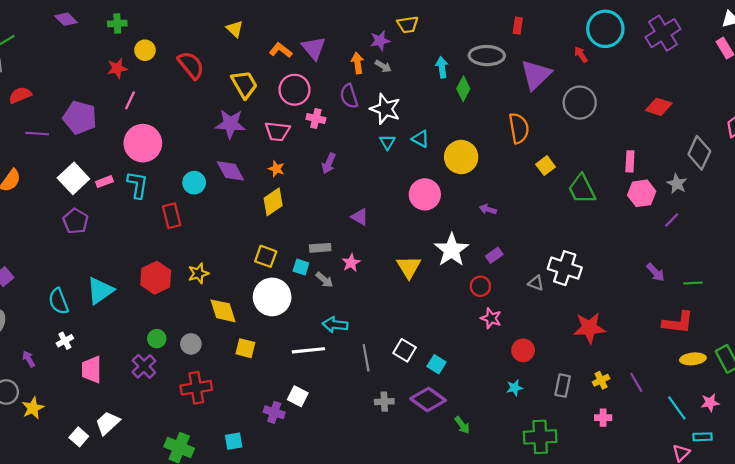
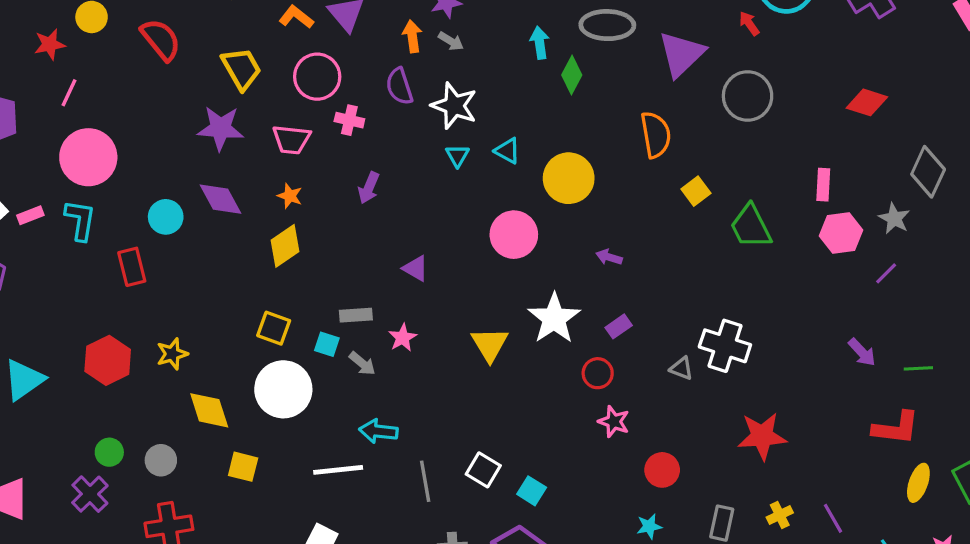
yellow ellipse: (693, 359) -> (918, 483), turned -65

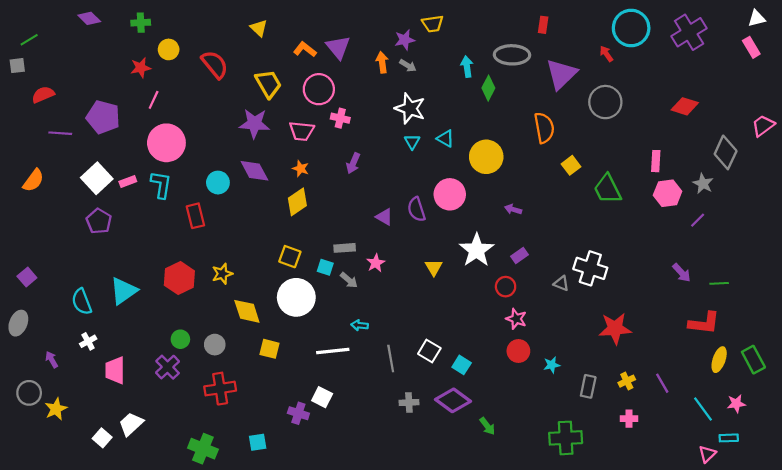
purple semicircle: (399, 86) -> (416, 209), moved
yellow triangle: (490, 344) -> (434, 267), size x0.7
cyan arrow: (378, 431) -> (360, 325), size x0.7
red circle: (662, 470) -> (518, 351), moved
cyan star: (649, 526) -> (552, 365), moved

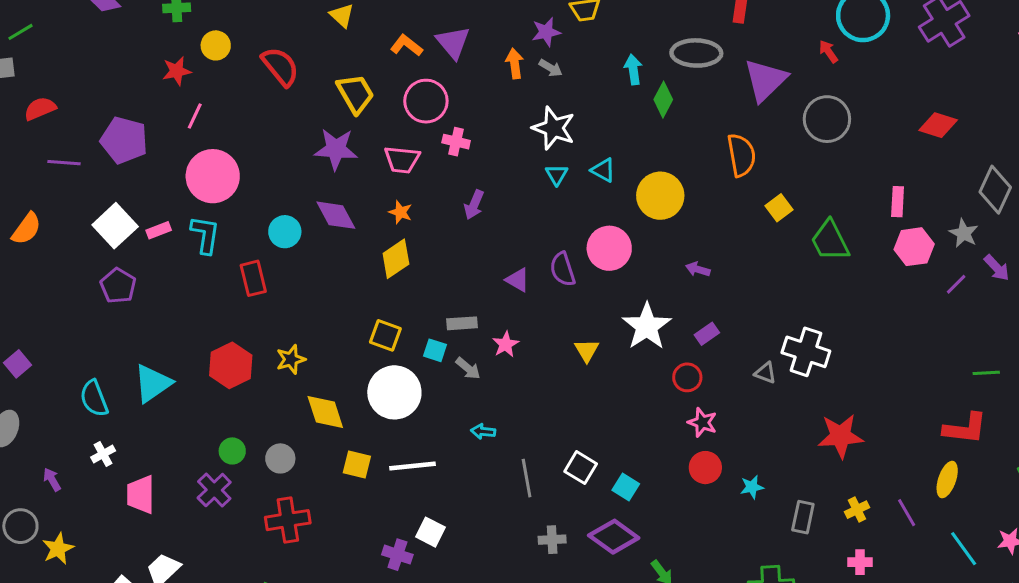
purple arrow: (682, 273) -> (997, 268), moved
white line: (333, 351) -> (412, 466), moved
yellow ellipse: (719, 360) -> (947, 480), moved

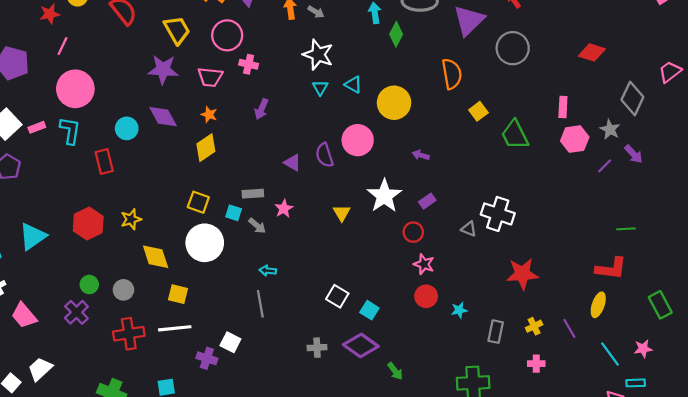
white line: (412, 466) -> (175, 328), moved
gray line: (527, 478) -> (260, 304), moved
pink trapezoid: (141, 495) -> (24, 316), turned -40

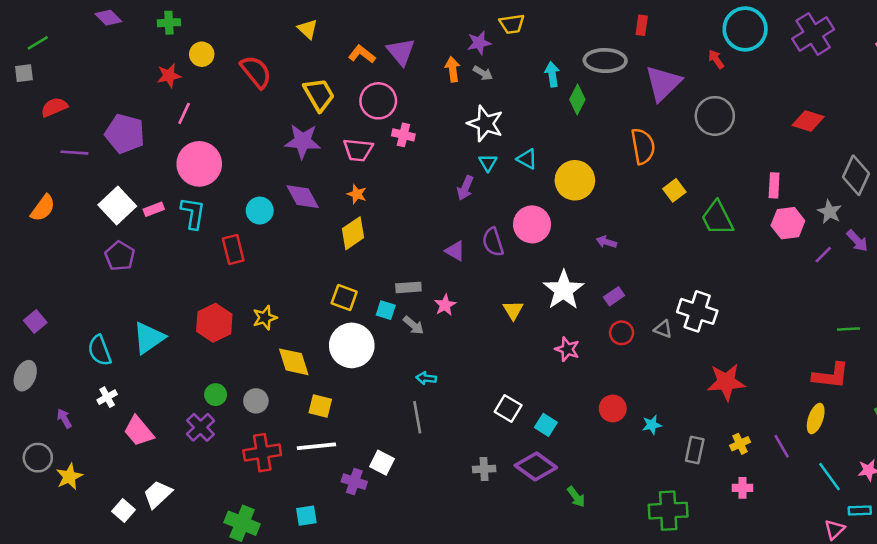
purple arrow: (261, 109) -> (465, 188), moved
red circle: (413, 232) -> (622, 333), moved
pink star: (424, 264) -> (567, 349), moved

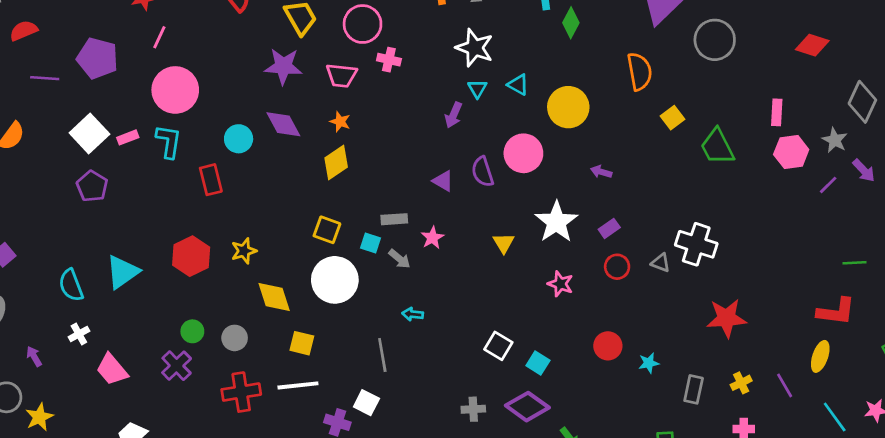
gray line: (417, 417) -> (382, 355), moved

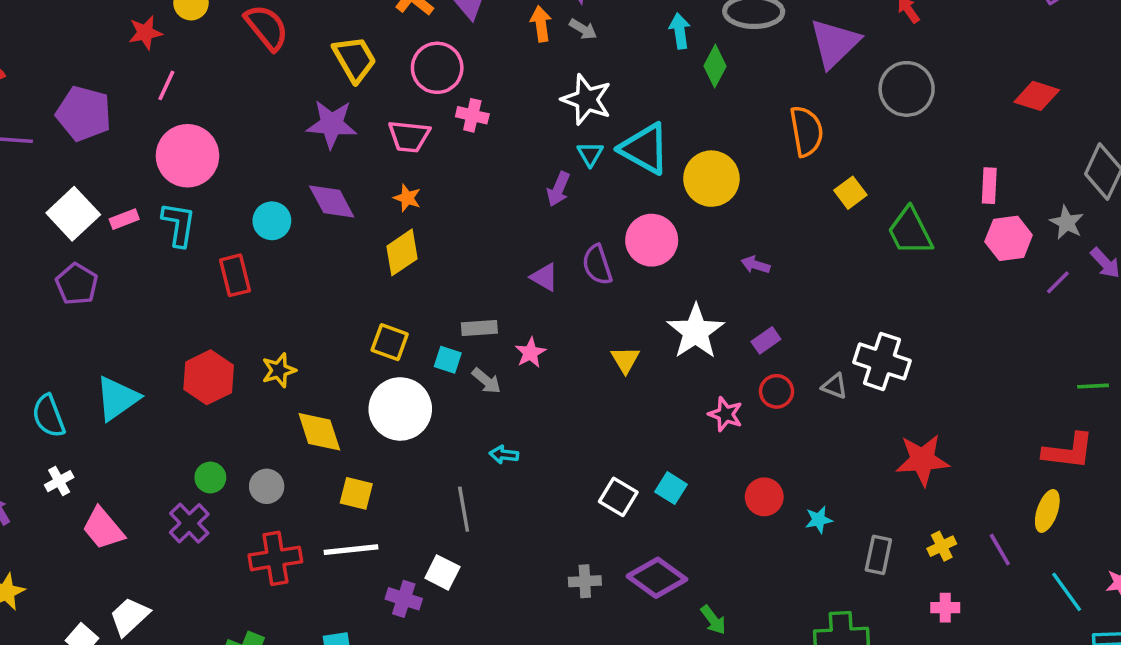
cyan triangle: (518, 85) -> (645, 149), size x1.8
pink star: (560, 284) -> (726, 414), moved
cyan square: (538, 363) -> (671, 488), moved

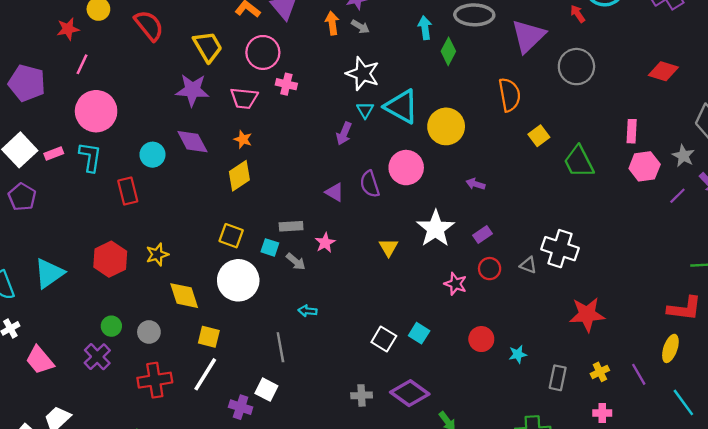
white line: (351, 550) -> (205, 374), turned -52

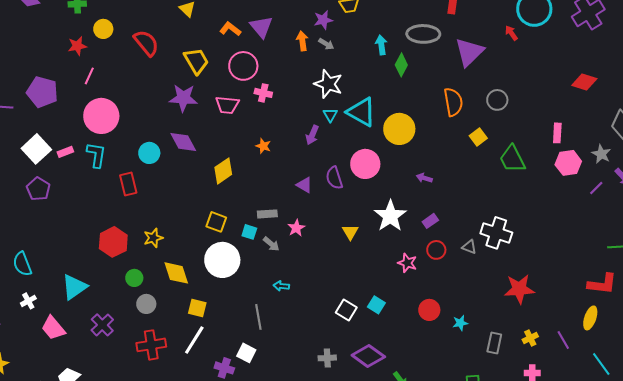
gray circle: (576, 67) -> (497, 100), moved, size x0.7
orange star: (243, 139) -> (263, 146), moved
cyan triangle: (49, 273) -> (74, 287), moved
green circle: (111, 326) -> (134, 278), moved

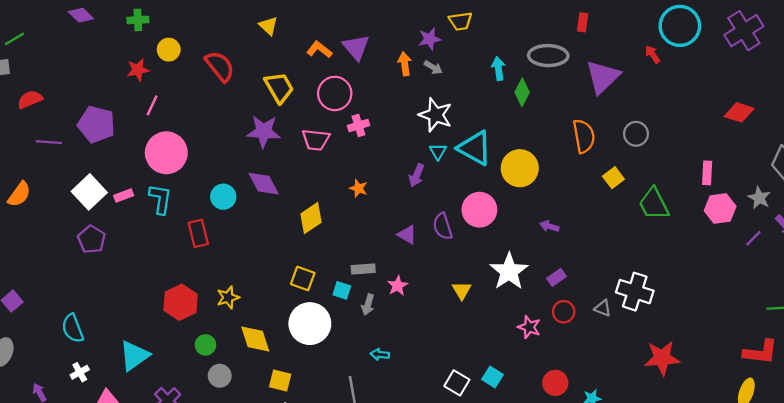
pink cross: (263, 93) -> (358, 126), turned -30
gray arrow: (271, 244) -> (368, 305), turned 66

